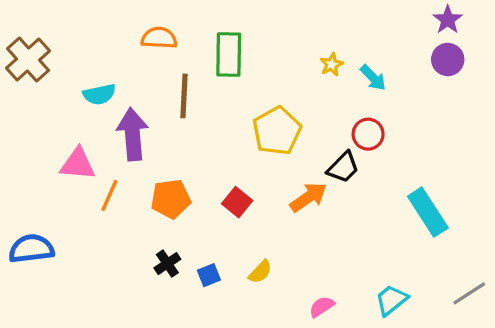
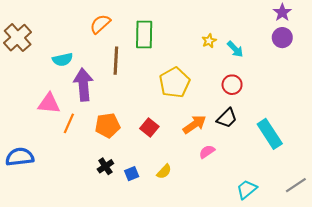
orange semicircle: (159, 38) -> (100, 24), turned -45
black trapezoid: (343, 167) -> (227, 118), moved
pink semicircle: (322, 307) -> (207, 152), moved

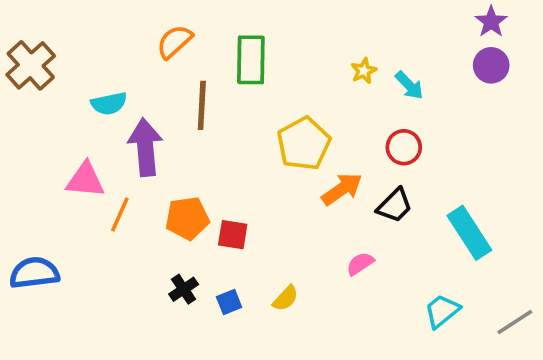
orange arrow: (194, 124) -> (342, 189), moved
red square: (149, 128) -> (233, 235), moved, turned -30
cyan trapezoid: (247, 189) -> (442, 311), moved

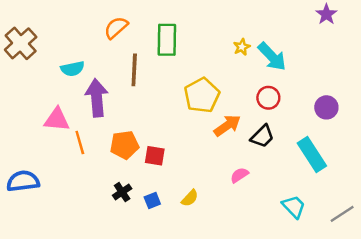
purple circle: (491, 65) -> (326, 107), moved
cyan arrow: (409, 85) -> (272, 57), size x1.5
orange line: (120, 215) -> (80, 142), turned -40
cyan trapezoid: (442, 311) -> (294, 207), turned 85

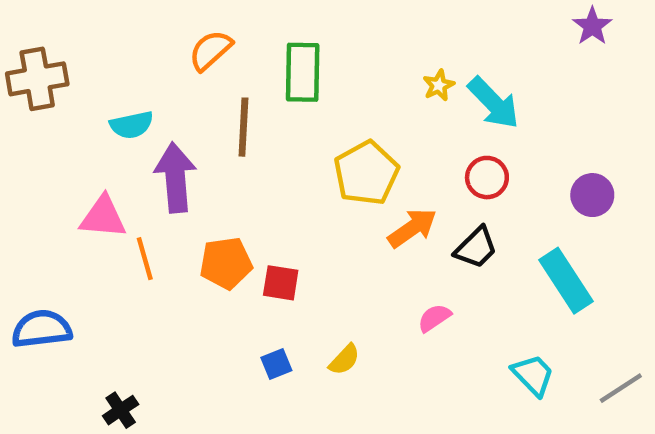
brown cross: (21, 43) -> (37, 79), turned 32
black cross: (122, 192) -> (121, 410), moved

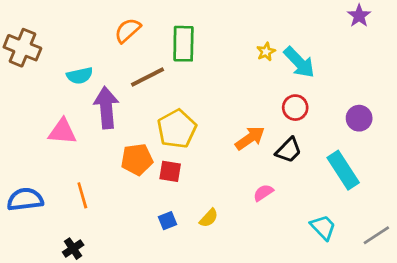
brown cross: (37, 79) -> (22, 48), turned 32
brown line: (243, 127) -> (148, 77), turned 60
yellow pentagon: (366, 173) -> (177, 129), moved
orange line: (145, 259) -> (82, 195), moved

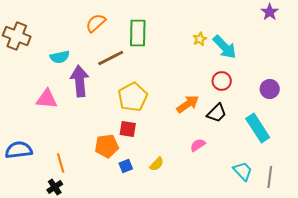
orange pentagon: (137, 159) -> (107, 146), moved
orange line: (82, 195) -> (61, 163), moved
gray line: (376, 235) -> (270, 177), moved, turned -50

